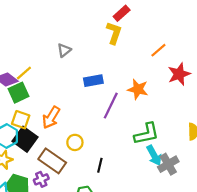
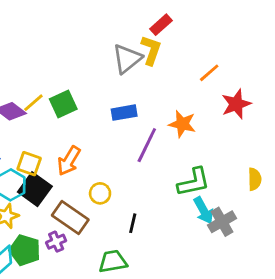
gray triangle: (64, 50) -> (127, 59), moved, size x1.6
green square: (18, 93) -> (63, 104), moved

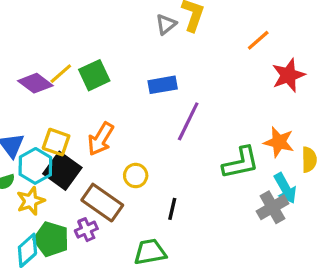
gray triangle: (127, 59) -> (166, 24), size x0.6
orange star: (182, 124) -> (279, 142), moved
cyan arrow: (204, 210) -> (285, 188), moved

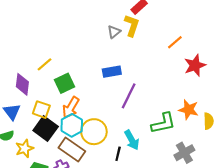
green square: (94, 75) -> (64, 83), moved
purple diamond: (35, 83) -> (22, 84), moved, turned 60
cyan hexagon: (35, 166) -> (72, 125), moved
yellow circle: (136, 175) -> (94, 132), size x1.6
cyan arrow: (285, 188) -> (132, 140), moved

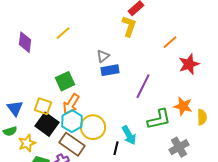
gray triangle: (114, 32) -> (103, 56), moved
yellow line: (44, 64) -> (63, 33), moved
purple diamond: (22, 84) -> (25, 42), moved
purple line: (129, 96) -> (143, 86), moved

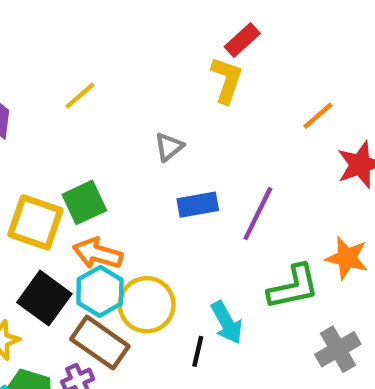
blue rectangle: (110, 70) -> (198, 205), moved
orange arrow: (71, 104) -> (98, 254), turned 75
yellow square: (43, 106) -> (35, 222), moved, size x1.4

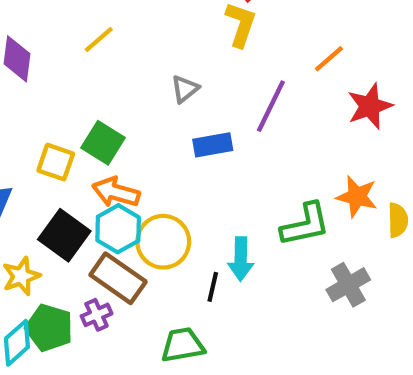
green square: (84, 202) -> (103, 143), turned -33
purple line: (258, 214) -> (271, 106), moved
yellow square: (35, 222) -> (56, 162), size x0.7
cyan arrow: (227, 323) -> (241, 259), turned 30

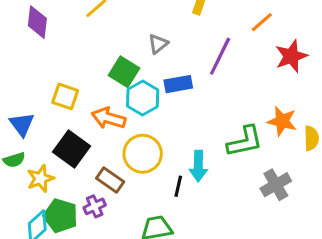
green square: (103, 143) -> (124, 72), moved
cyan hexagon: (118, 229) -> (143, 98), moved
brown rectangle: (118, 278) -> (110, 180), size x0.7

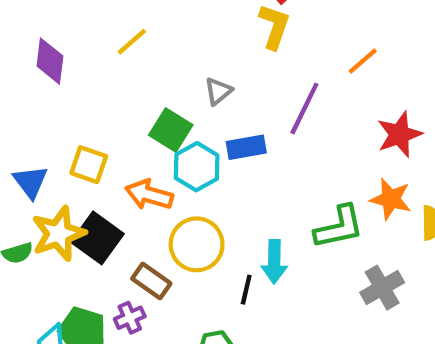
red star: (291, 56) -> (399, 134), moved
blue triangle: (22, 124) -> (30, 182), moved
yellow star: (40, 179) -> (59, 234), moved, size x1.4

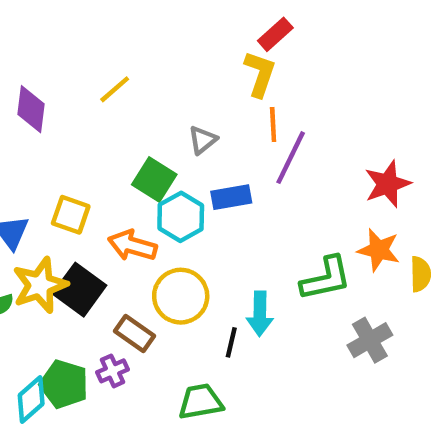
orange line: (363, 61) -> (273, 125), moved, turned -52

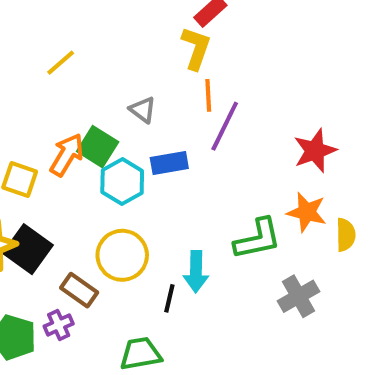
gray triangle: (203, 140) -> (143, 110), turned -44
orange arrow: (132, 246) -> (67, 155), moved, turned 105

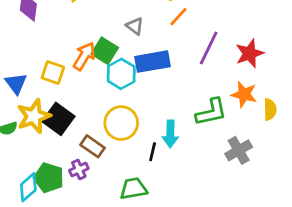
orange line: (208, 95) -> (179, 17), turned 45
purple line: (225, 126) -> (209, 48), moved
blue rectangle: (169, 163) -> (153, 62), size x1.4

